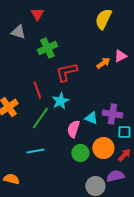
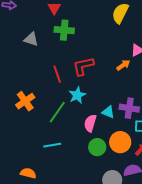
gray triangle: (18, 32) -> (31, 39), moved
green cross: (47, 48) -> (64, 30), moved, turned 30
orange arrow: (103, 63) -> (123, 65), moved
red line: (37, 90) -> (57, 74), moved

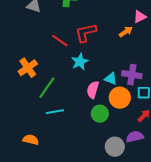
red line: (57, 74) -> (60, 41), turned -36
green line: (57, 112) -> (47, 88), moved
orange circle: (120, 142) -> (120, 98), moved

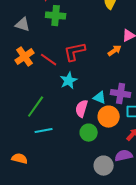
orange cross: (28, 68) -> (25, 57), moved

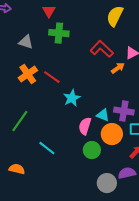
red L-shape: (75, 52) -> (102, 49), moved, turned 55
green line: (36, 107) -> (20, 121), moved
cyan line: (44, 131) -> (47, 148), turned 48
orange semicircle: (20, 159) -> (17, 169), moved

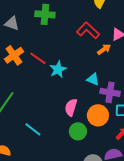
cyan star: (72, 98) -> (58, 69), moved
cyan triangle: (103, 115) -> (93, 79), moved

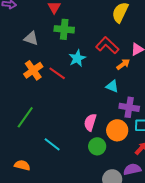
cyan star: (58, 69) -> (77, 58), moved
cyan triangle: (93, 79) -> (112, 86), moved

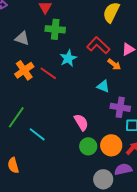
orange arrow: (123, 64) -> (114, 64), turned 72
pink semicircle: (90, 122) -> (81, 122), turned 132
orange circle: (117, 130) -> (111, 145), moved
cyan line: (52, 144) -> (37, 134), moved
orange semicircle: (22, 165) -> (13, 165), turned -119

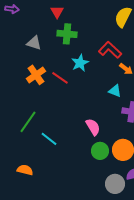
orange semicircle: (13, 165) -> (25, 170), turned 119

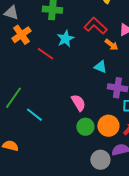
gray triangle: (34, 43) -> (11, 13), moved
orange cross: (36, 75) -> (21, 35), moved

